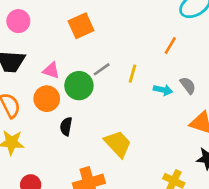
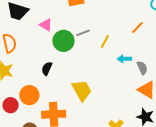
gray semicircle: (188, 85) -> (142, 68), moved
cyan arrow: (163, 90) -> (124, 59), turned 152
orange circle: (47, 99) -> (29, 95), moved

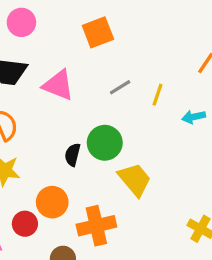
pink triangle: (46, 25) -> (58, 85), size x1.5
green circle: (63, 41) -> (105, 143), moved

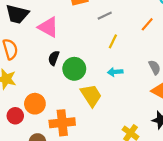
gray line: (120, 87) -> (105, 16), moved
cyan arrow: (194, 117) -> (115, 72), moved
black semicircle: (72, 155) -> (54, 58), moved

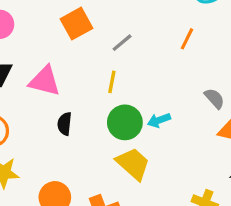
yellow line: (113, 41) -> (112, 82), moved
green circle: (74, 69) -> (125, 122), moved

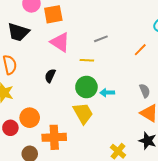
orange square: (76, 24) -> (53, 14), moved
pink triangle: (45, 81) -> (60, 42), moved
yellow line: (112, 82) -> (87, 60), turned 64

